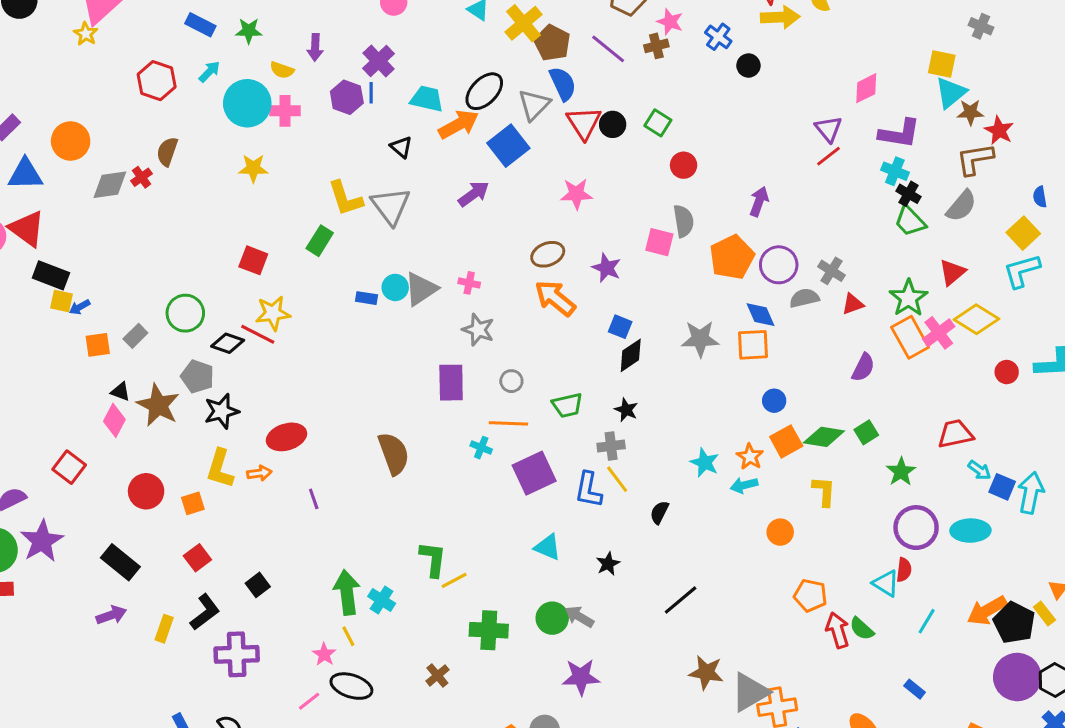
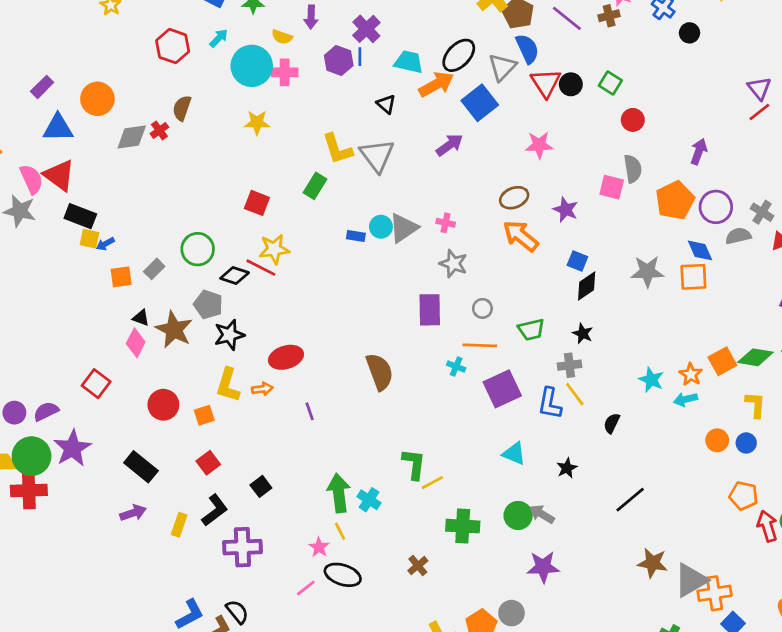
blue circle: (774, 401) -> (746, 443), moved

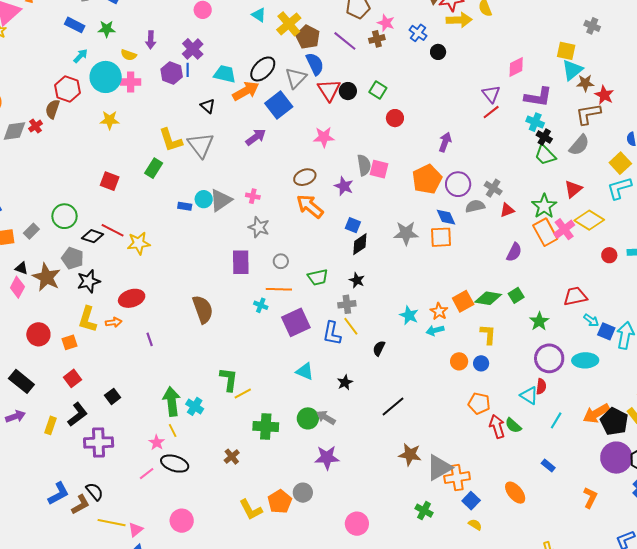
red hexagon: (173, 46) -> (68, 89), moved
gray semicircle: (633, 169) -> (364, 165), moved
yellow star: (274, 249) -> (139, 243), moved

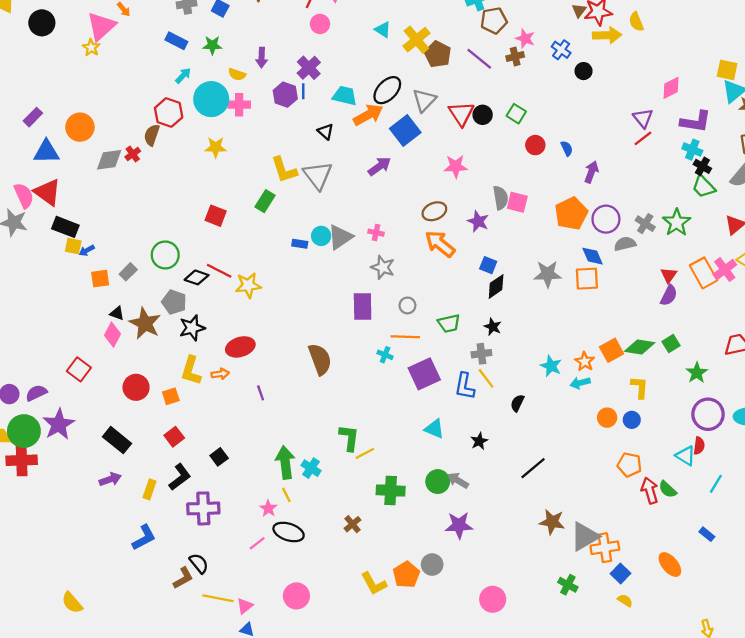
blue semicircle: (315, 64) -> (567, 148), moved, size x0.6
green star: (544, 206) -> (677, 222), moved
red triangle: (507, 210) -> (669, 275), moved, turned -35
blue L-shape: (58, 494) -> (144, 538), moved

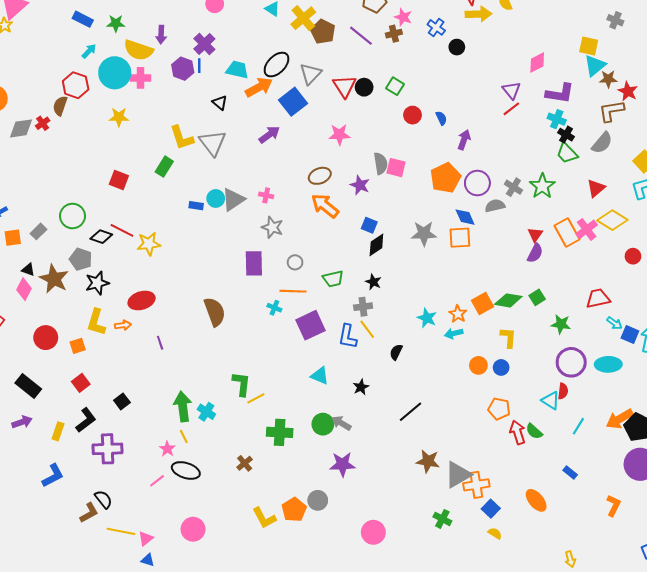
yellow semicircle: (237, 74) -> (138, 50), size x1.8
green star: (697, 373) -> (561, 324), turned -30

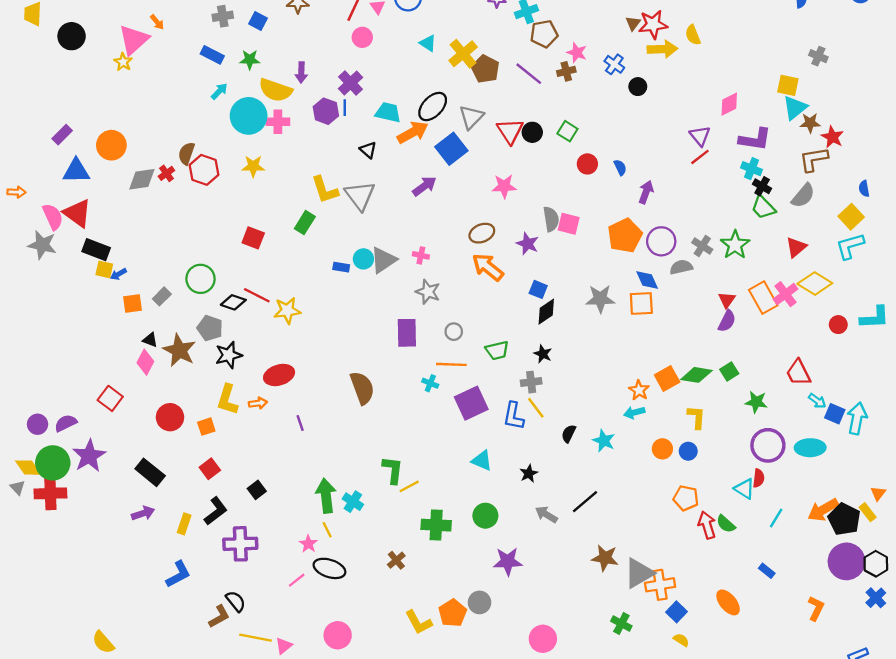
red hexagon: (76, 85) -> (204, 170), moved
red trapezoid: (598, 298) -> (798, 373), turned -105
cyan star: (427, 318) -> (604, 441), moved
gray arrow: (341, 423) -> (546, 515), moved

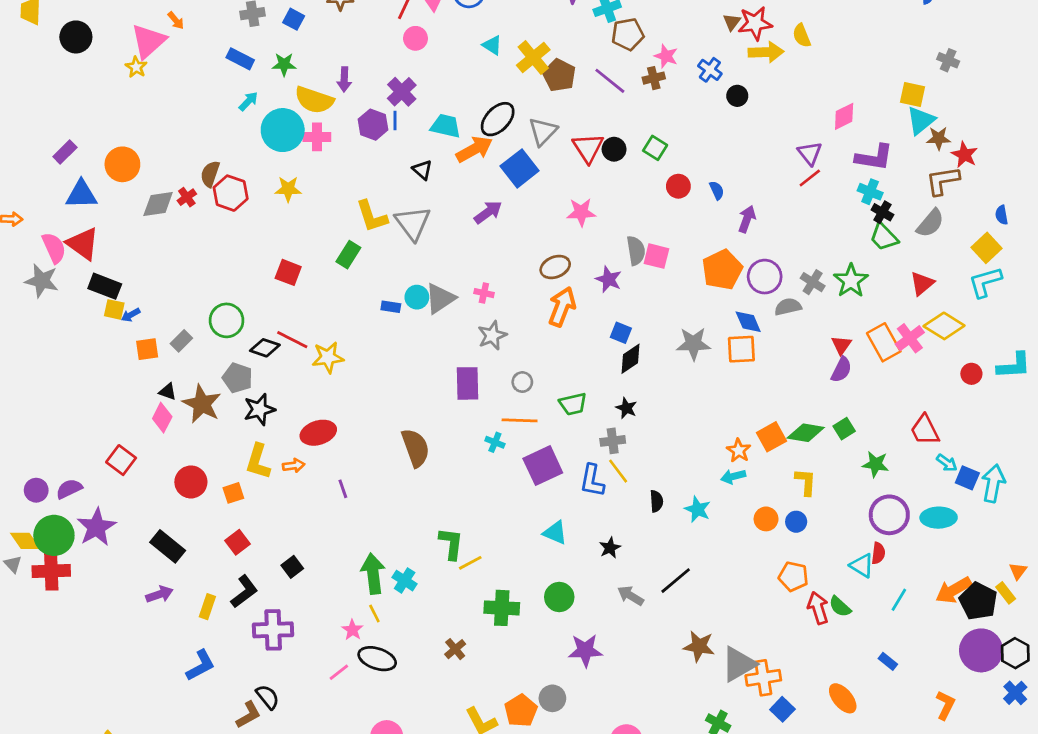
orange arrow: (488, 267) -> (562, 307), turned 72
gray star: (428, 292) -> (492, 335), turned 30
black semicircle: (569, 434) -> (656, 501), turned 150

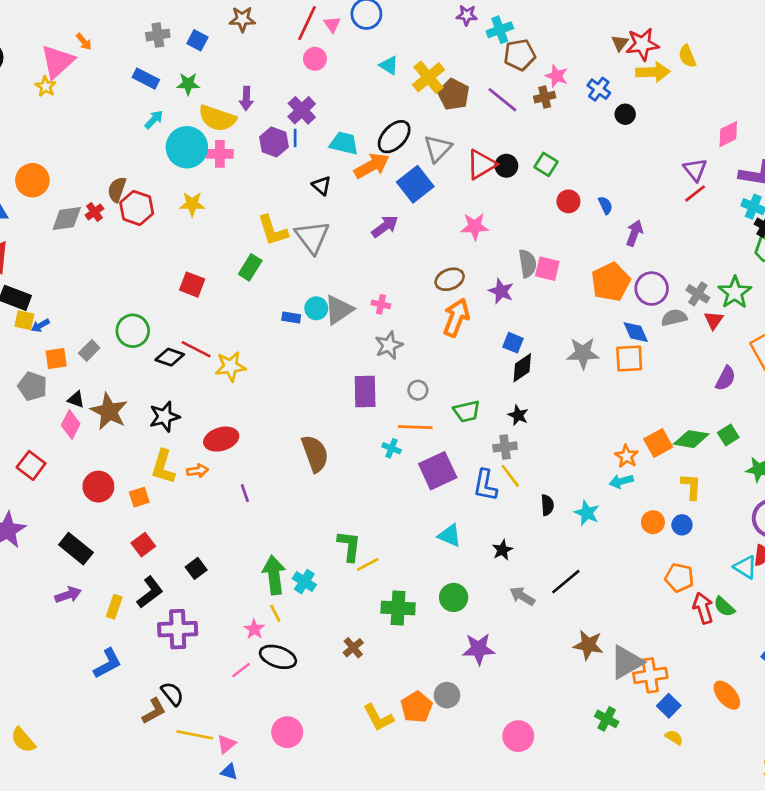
red triangle: (588, 148) -> (481, 164), turned 32
red triangle: (841, 345) -> (714, 320), moved
gray pentagon: (237, 378) -> (32, 386), moved

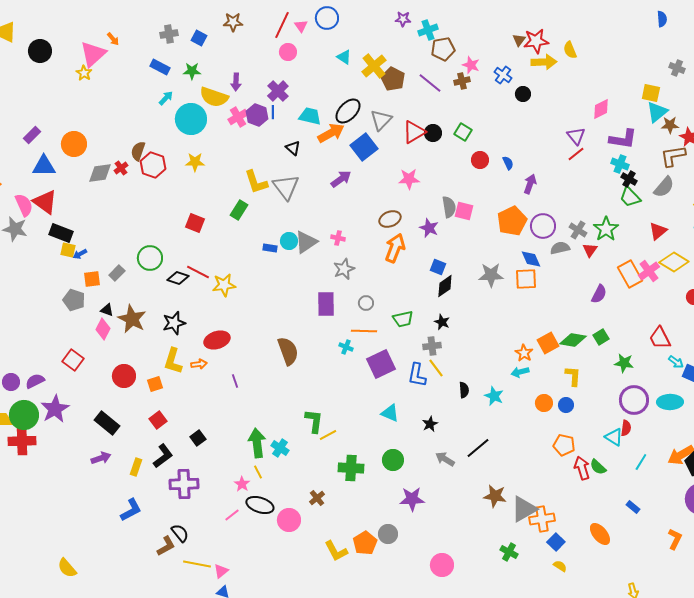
pink cross: (220, 154) -> (238, 117), moved, turned -30
pink circle: (287, 732) -> (289, 520), moved

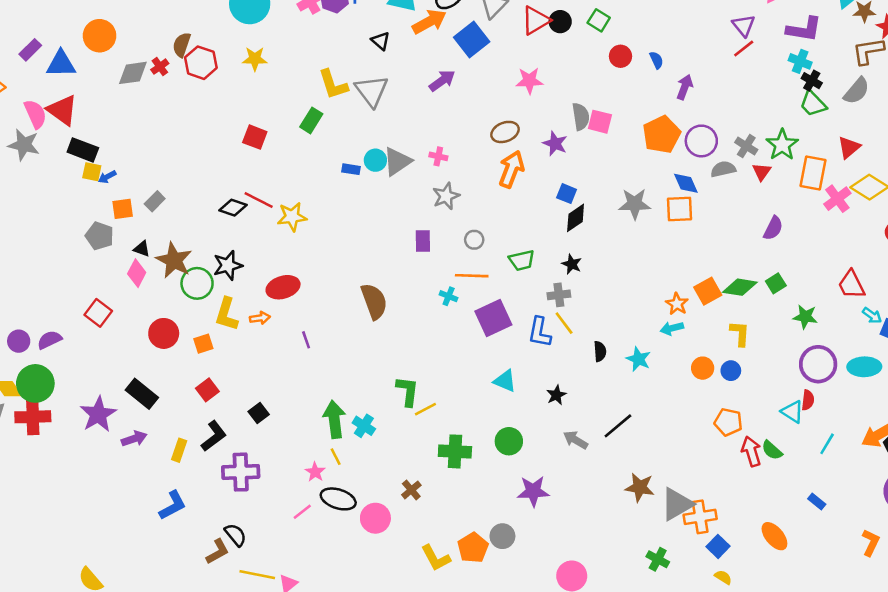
purple rectangle: (32, 135) -> (30, 50), moved
green circle: (150, 258) -> (197, 283), moved
orange rectangle: (630, 274) -> (813, 173), moved, turned 40
purple rectangle: (326, 304) -> (423, 241), size x0.7
purple star: (55, 409) -> (98, 414), moved

